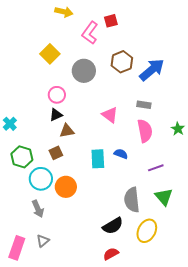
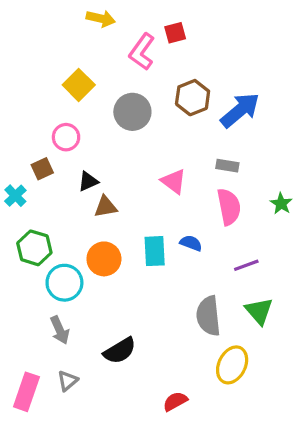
pink circle: (57, 95) -> (66, 137), moved
brown square: (56, 153) -> (42, 169), moved
orange circle: (66, 187) -> (104, 259), moved
black semicircle: (113, 226) -> (120, 351), moved

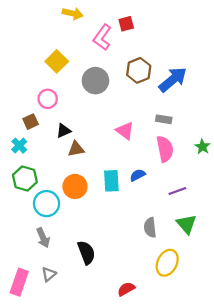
cyan cross: (15, 196) -> (19, 146), moved
blue semicircle: (191, 243) -> (138, 175), turned -49
gray semicircle: (208, 316) -> (150, 227), size x0.7
black semicircle: (120, 351) -> (86, 253), turned -80

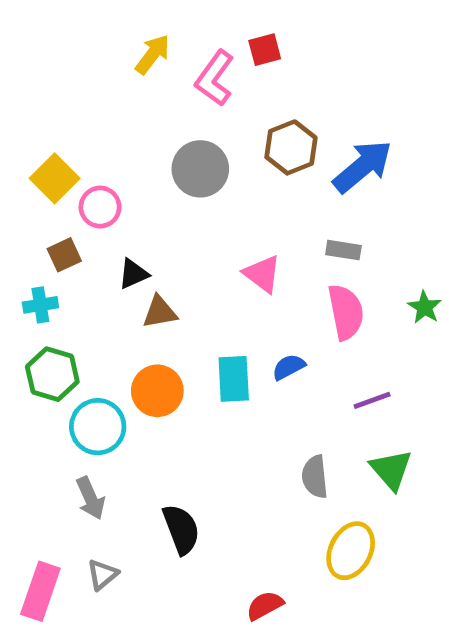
yellow arrow: (73, 13) -> (153, 54), moved, turned -66
yellow square: (57, 61) -> (55, 178), moved
cyan cross: (19, 146) -> (40, 305), turned 35

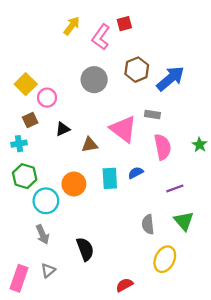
gray rectangle: (343, 250) -> (152, 114), moved
pink triangle: (262, 274) -> (123, 129), size x1.5
brown triangle: (160, 312) -> (90, 145), moved

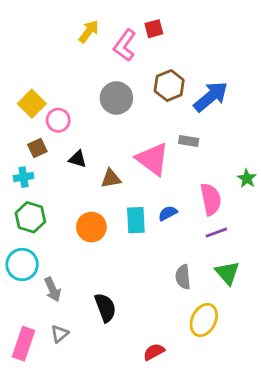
black triangle: (63, 129) -> (78, 159), turned 40
pink semicircle: (163, 147) -> (211, 199), moved
cyan circle: (46, 201) -> (22, 264), moved

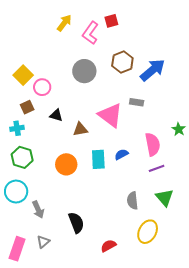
red semicircle: (154, 352) -> (108, 246), moved

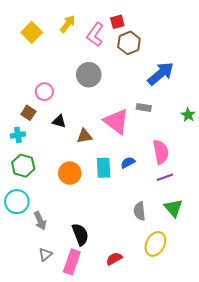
brown hexagon: (122, 62) -> (129, 43), moved
yellow square: (23, 75) -> (32, 32), moved
brown square: (27, 107) -> (28, 113), turned -32
green star: (179, 129) -> (188, 115), moved
pink rectangle: (17, 249) -> (72, 262), moved

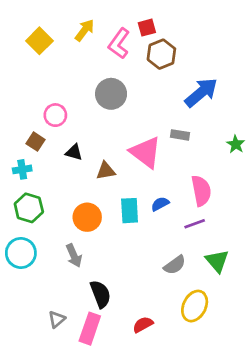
purple line: (165, 177) -> (195, 224), moved
gray semicircle: (140, 211) -> (175, 265), turned -120
gray arrow: (40, 221) -> (74, 256), moved

